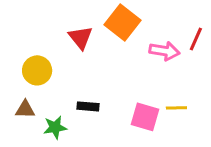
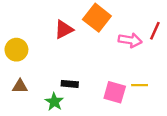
red triangle: (81, 37) -> (64, 30), turned 42
yellow circle: (37, 70) -> (16, 50), moved
green star: (55, 127) -> (54, 102), moved, turned -30

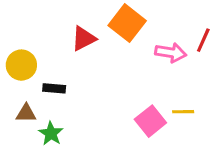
black rectangle: (70, 84) -> (54, 88), moved
pink square: (115, 92) -> (150, 121), turned 35
green star: (54, 102) -> (51, 133), moved

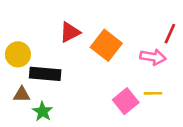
orange square: (127, 23) -> (106, 45), moved
pink arrow: (171, 53) -> (153, 57), moved
black rectangle: (54, 88) -> (45, 74), size x1.6

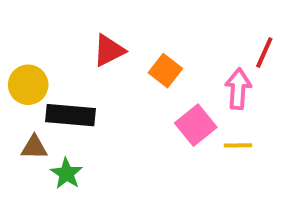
orange square: (106, 45) -> (165, 71), size x0.7
pink arrow: (153, 57) -> (238, 89), turned -95
pink square: (126, 101) -> (196, 125), moved

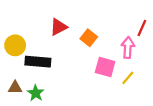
pink square: (196, 125) -> (105, 67), turned -36
yellow line: (238, 145) -> (128, 78), turned -48
brown triangle: (34, 147) -> (15, 88), moved

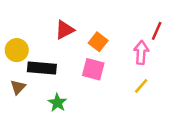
pink square: (105, 67) -> (93, 69), moved
brown triangle: (15, 88) -> (18, 87), moved, turned -48
green star: (36, 93) -> (57, 103), moved

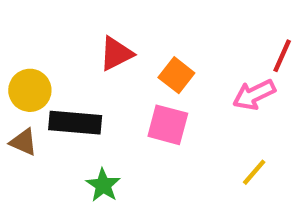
pink arrow: (141, 52) -> (254, 95), turned -120
yellow line: (141, 86) -> (254, 172), moved
brown triangle: (18, 87) -> (23, 142), moved, turned -49

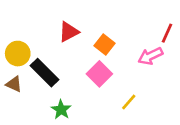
black rectangle: (75, 123) -> (45, 73), turned 40
pink square: (168, 125) -> (99, 74), turned 30
yellow line: (254, 172) -> (129, 102), moved

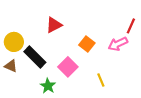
orange square: (104, 45) -> (87, 44), moved
pink square: (99, 74) -> (68, 67), moved
yellow line: (129, 102) -> (101, 80), turned -64

